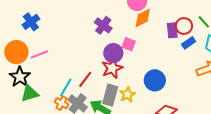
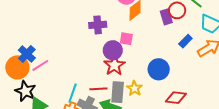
blue cross: (31, 22) -> (27, 54), moved
purple cross: (103, 25) -> (98, 25), turned -30
blue rectangle: (189, 43) -> (185, 41), moved
red line: (85, 79) -> (98, 89), moved, turned 60

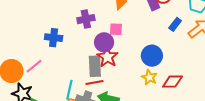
blue cross: (27, 54) -> (54, 38), moved, turned -30
yellow star: (134, 88) -> (149, 77), moved
gray rectangle: (118, 92) -> (95, 66), moved

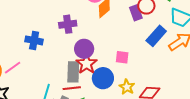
blue rectangle: (175, 24) -> (156, 36), size x1.5
pink square: (116, 29) -> (122, 57), moved
blue circle: (152, 56) -> (103, 78), moved

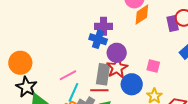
blue cross: (34, 40) -> (98, 39), moved
pink line: (13, 68) -> (68, 75), moved

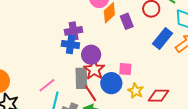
purple rectangle: (173, 24) -> (127, 21), moved
pink square: (153, 66) -> (125, 69), moved
red line: (99, 90) -> (91, 93), moved, turned 66

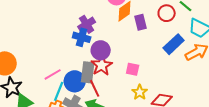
purple cross: (74, 31) -> (87, 24), turned -30
blue circle: (111, 83) -> (75, 81), moved

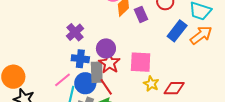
purple cross: (87, 24) -> (75, 32), moved
blue cross: (82, 37) -> (80, 59), moved
pink square: (133, 69) -> (141, 62), size x1.6

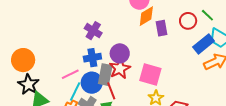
blue rectangle: (177, 31) -> (204, 44), moved
purple cross: (75, 32) -> (93, 31), turned -30
blue cross: (80, 59) -> (92, 58), turned -30

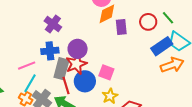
pink square: (150, 75) -> (106, 72), size x0.7
blue circle: (92, 83) -> (85, 81), moved

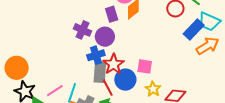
purple rectangle: (121, 27) -> (112, 14), moved
purple circle: (78, 49) -> (105, 37), moved
blue cross: (50, 51) -> (96, 55), moved
pink line: (27, 66) -> (55, 91), moved

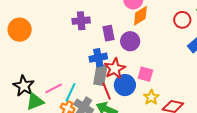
purple rectangle: (112, 14) -> (109, 33), moved
purple cross: (82, 30) -> (81, 21), moved, turned -36
purple circle: (105, 37) -> (130, 41), moved
orange circle: (17, 68) -> (20, 30), moved

